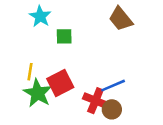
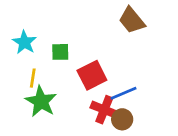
cyan star: (40, 16) -> (24, 42), moved
green square: (64, 36) -> (60, 52), moved
red square: (60, 83) -> (92, 75), moved

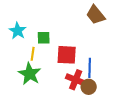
red square: (92, 75) -> (67, 55), turned 30
yellow line: (33, 78) -> (33, 54), moved
blue line: (124, 93) -> (90, 68), turned -66

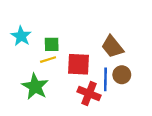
brown trapezoid: (96, 15) -> (112, 47), moved
yellow line: (33, 54) -> (48, 60), moved, turned 64
brown circle: (89, 87) -> (122, 75), moved

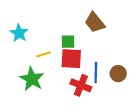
green square: (52, 44) -> (68, 42), moved
brown trapezoid: (112, 47) -> (95, 22), moved
brown circle: (122, 75) -> (118, 74), moved

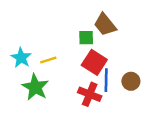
cyan star: (19, 33) -> (21, 58), moved
green square: (68, 42) -> (86, 38), moved
red square: (71, 59) -> (94, 62), moved, turned 30

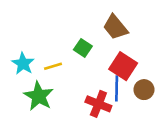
green square: (86, 38) -> (83, 48), moved, turned 35
red square: (94, 62) -> (123, 66), moved

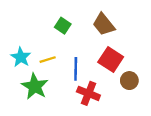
green square: (83, 48) -> (63, 26), moved
blue line: (117, 88) -> (76, 69), moved

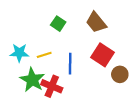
cyan star: (21, 57) -> (19, 53), turned -30
red cross: (88, 93) -> (52, 86), moved

